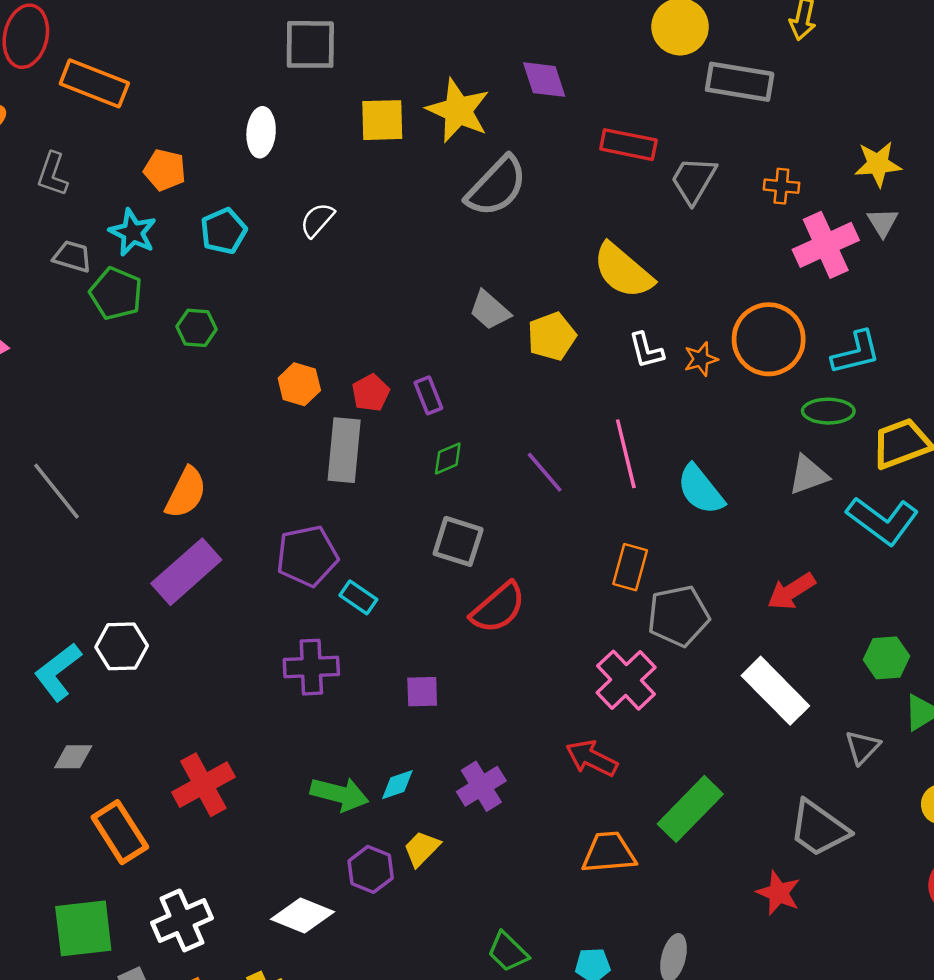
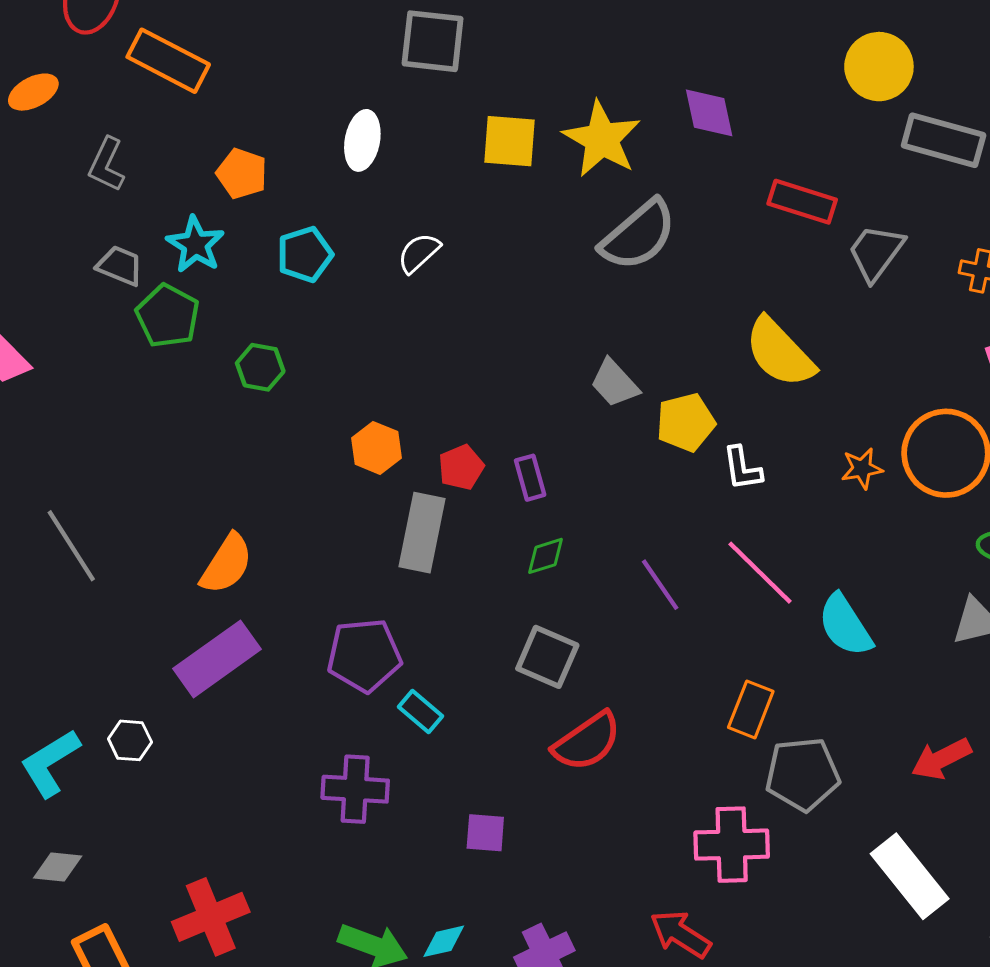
white L-shape: (646, 350) -> (742, 468), moved
pink line: (626, 454) -> (760, 573), turned -38
white hexagon: (122, 646) -> (130, 740), size x0.7
pink cross: (626, 680) -> (732, 845), turned 36

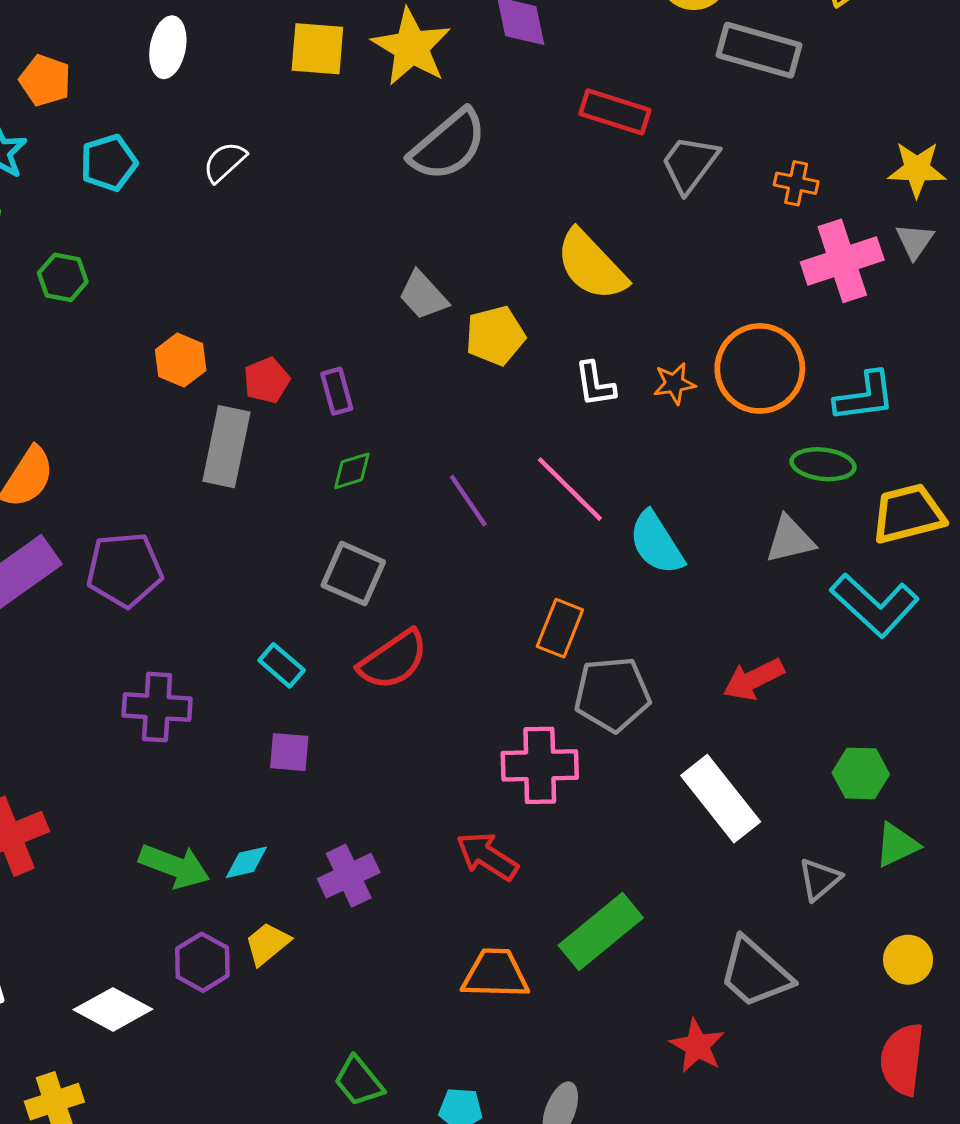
white L-shape: (742, 468) -> (595, 384), moved
purple pentagon: (364, 655) -> (124, 570), moved
cyan rectangle: (421, 711) -> (282, 665), moved

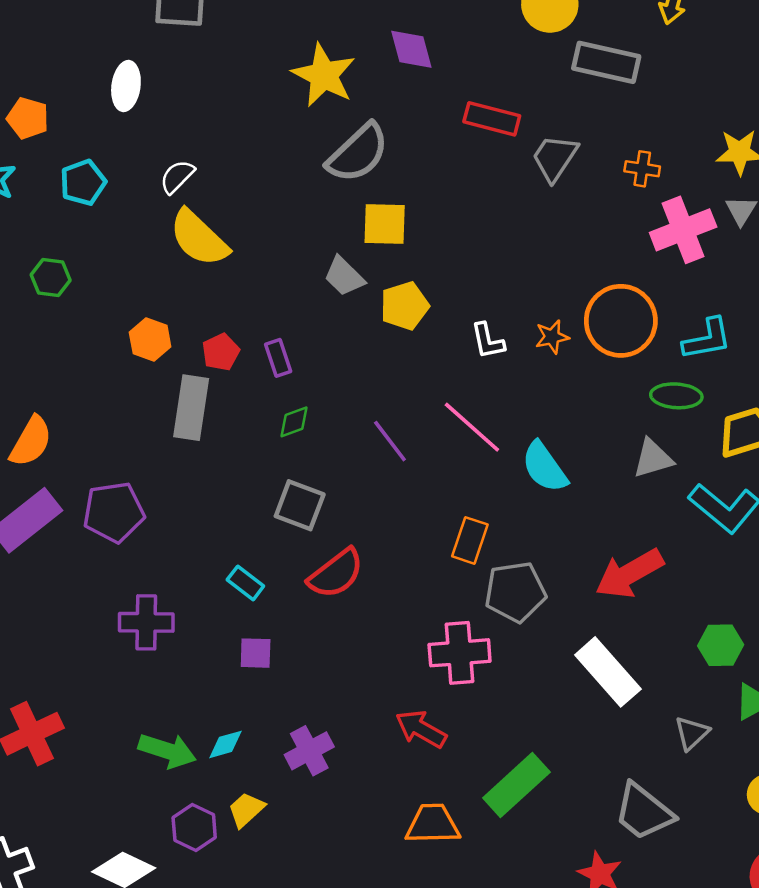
yellow square: (317, 49) -> (385, 224), moved
yellow semicircle: (591, 265) -> (199, 238), moved
red arrow: (754, 679) -> (629, 574), size x1.4

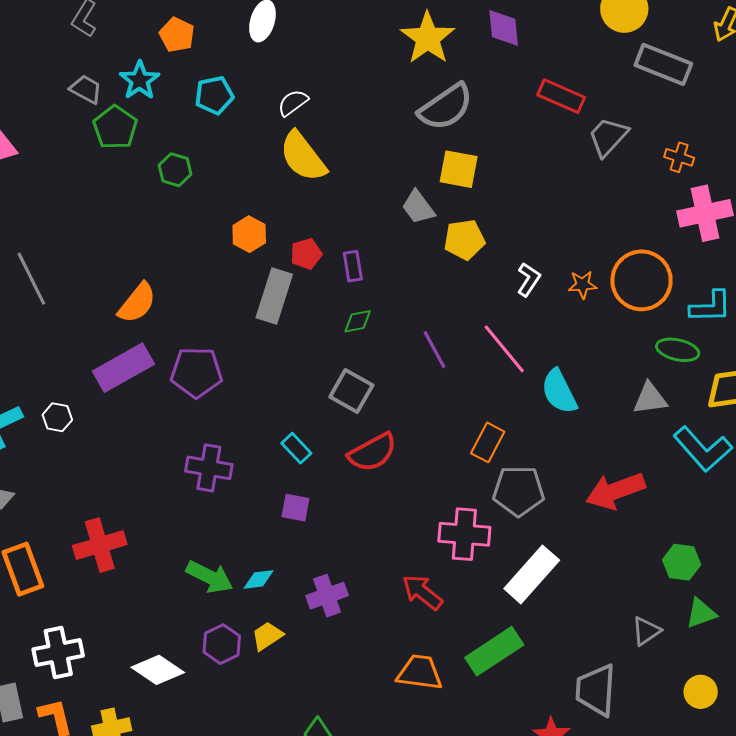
white L-shape: (488, 341) -> (529, 279), turned -144
white rectangle: (608, 672) -> (532, 574), moved, turned 74
gray trapezoid: (644, 812) -> (596, 690), turned 46

